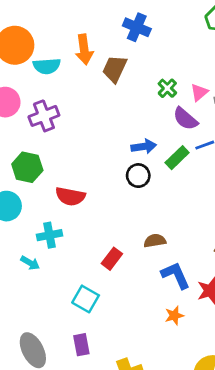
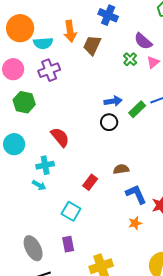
purple cross: (44, 116) -> (49, 70), moved
purple semicircle: (185, 119) -> (143, 41), moved
green hexagon: (27, 167) -> (24, 102), moved
red semicircle: (70, 196) -> (60, 137), turned -140
cyan arrow: (30, 263) -> (39, 185), moved

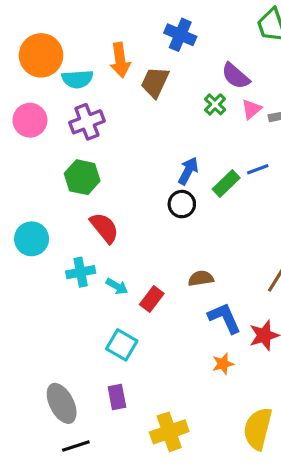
blue arrow: (113, 101) -> (188, 171), turned -54
green hexagon: (24, 102) -> (82, 177), moved
cyan arrow: (39, 185) -> (117, 286), moved

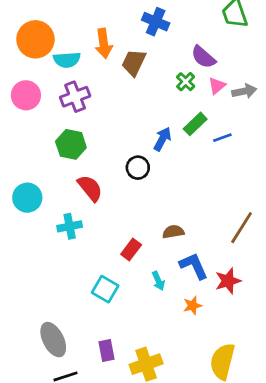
green rectangle: (226, 183) -> (195, 124), moved
black circle: (182, 204) -> (138, 168), moved
cyan arrow: (117, 286) -> (158, 281), moved, turned 36
purple rectangle: (117, 397) -> (106, 350), moved

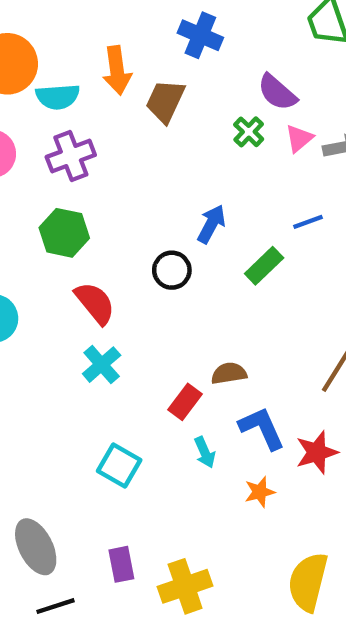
green rectangle: (195, 124) -> (264, 266), moved
cyan cross: (70, 226) -> (102, 365), moved, turned -30
red rectangle: (131, 249) -> (185, 402), moved

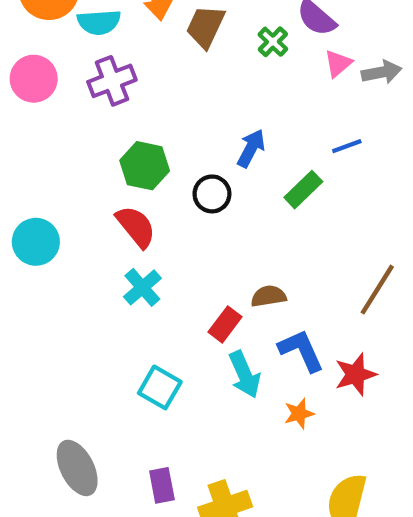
green cross: (249, 132) -> (273, 42), moved
green hexagon: (64, 233) -> (145, 166), moved
cyan arrow: (205, 452) -> (245, 374), size x1.5

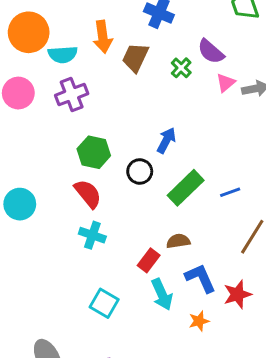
blue line: (347, 146) -> (230, 192), moved
green rectangle: (303, 190) -> (186, 188), moved, size x1.4
cyan cross: (142, 287) -> (92, 235), turned -30

